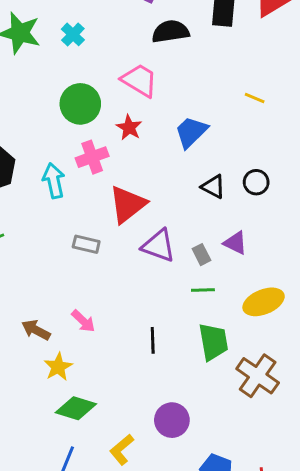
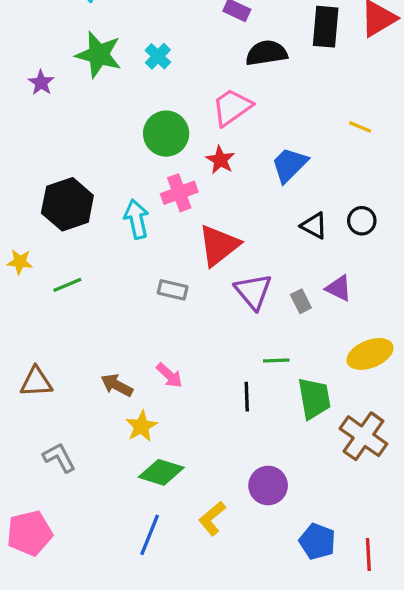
pink trapezoid: (139, 80) -> (232, 107), turned -66
purple triangle: (159, 246) -> (253, 291), turned 30
green line: (203, 290) -> (276, 361), moved

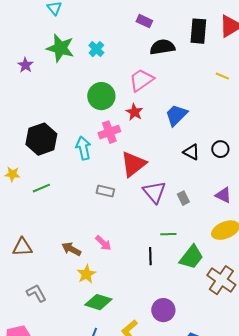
yellow line: (360, 127) -> (222, 76), moved
purple triangle: (339, 288) -> (223, 195), moved
green trapezoid: (314, 398) -> (191, 257), turned 48

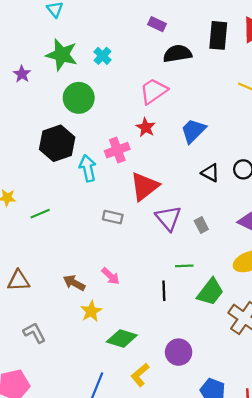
green circle: (101, 96) -> (79, 98), moved
black hexagon: (41, 139) -> (57, 143), moved
green diamond: (98, 302) -> (122, 338), moved

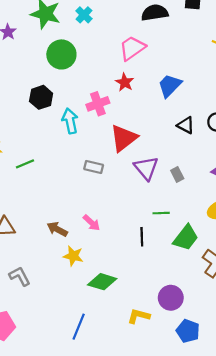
black hexagon: (57, 143) -> (41, 97), size x0.7
yellow star: (91, 311) -> (73, 256), turned -30
purple circle: (179, 352) -> (171, 298), moved
yellow L-shape: (140, 375) -> (139, 316), moved, turned 55

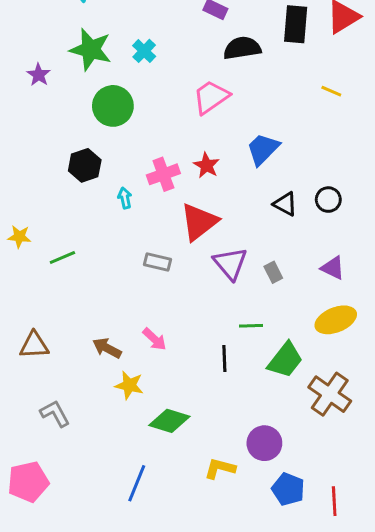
red star: (125, 82) -> (206, 165), moved
cyan arrow: (70, 121) -> (125, 198), size x0.6

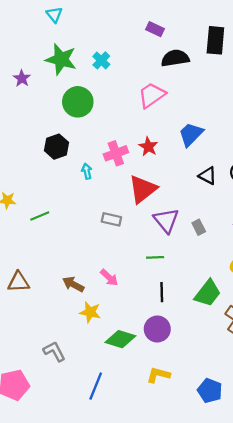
green line: (251, 326) -> (155, 257), moved
gray L-shape: (55, 413) -> (54, 351), moved
purple circle: (264, 443) -> (157, 329), moved

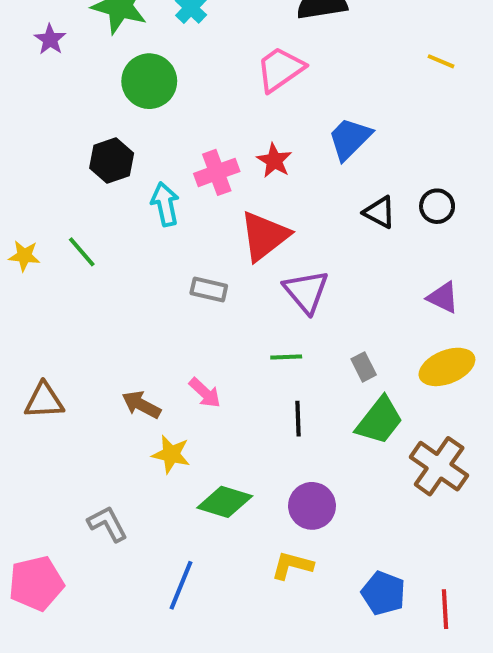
cyan arrow: (87, 171) -> (165, 204), size x1.5
green line: (40, 216) -> (82, 252), moved, turned 72
gray rectangle: (199, 227) -> (364, 367), moved
purple circle: (157, 329) -> (312, 506), moved

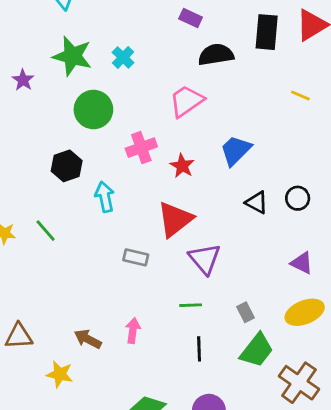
pink cross: (217, 172) -> (141, 148), moved
pink arrow: (205, 393) -> (133, 331), turned -125
yellow star: (171, 454) -> (60, 374), moved

